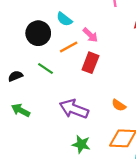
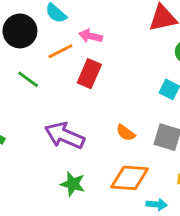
pink arrow: (90, 35) -> (91, 36), turned 147

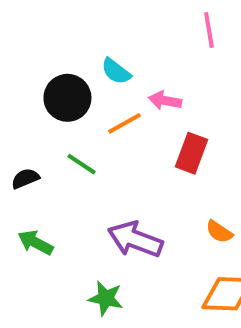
red rectangle: (89, 74) -> (192, 153), moved
green star: (73, 184) -> (106, 298), moved

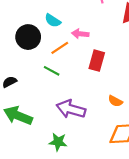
green line: (82, 164) -> (52, 71), moved
green arrow: (35, 243) -> (18, 116), size x1.5

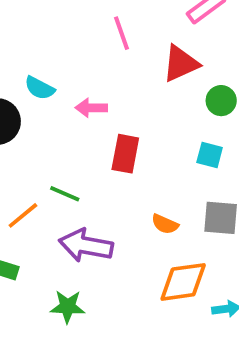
orange line: (60, 48) -> (23, 215), moved
green line: (52, 71) -> (65, 194), moved

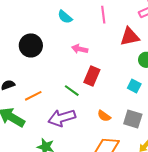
cyan semicircle: (40, 88) -> (65, 17), moved
green line: (65, 194) -> (72, 91), moved
purple arrow: (86, 245) -> (62, 118), turned -40

